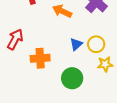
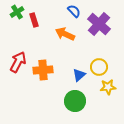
blue triangle: (76, 44) -> (79, 75), moved
orange cross: (40, 58) -> (43, 70), moved

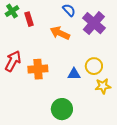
blue triangle: (79, 75) -> (74, 74), turned 40
green circle: (75, 101) -> (62, 109), moved

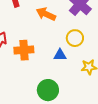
yellow circle: (94, 66) -> (75, 38), moved

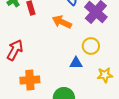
orange cross: (24, 50) -> (30, 80), moved

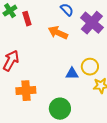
yellow circle: (91, 46) -> (90, 67), moved

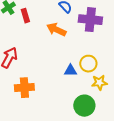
purple cross: (92, 23) -> (90, 20), turned -35
green circle: (60, 109) -> (84, 106), moved

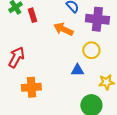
yellow circle: (88, 64) -> (91, 50), moved

